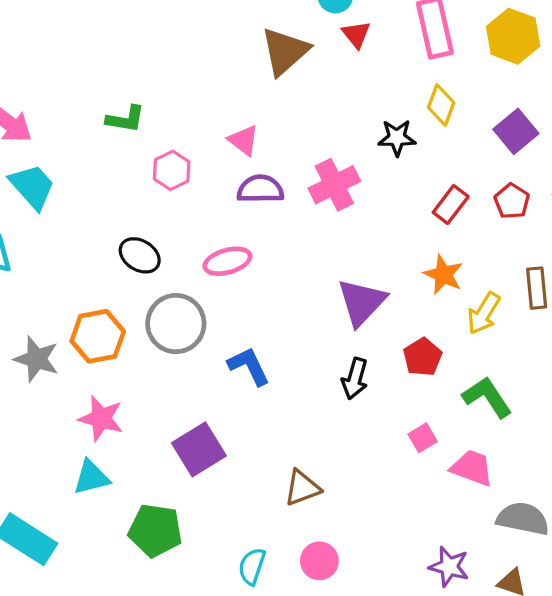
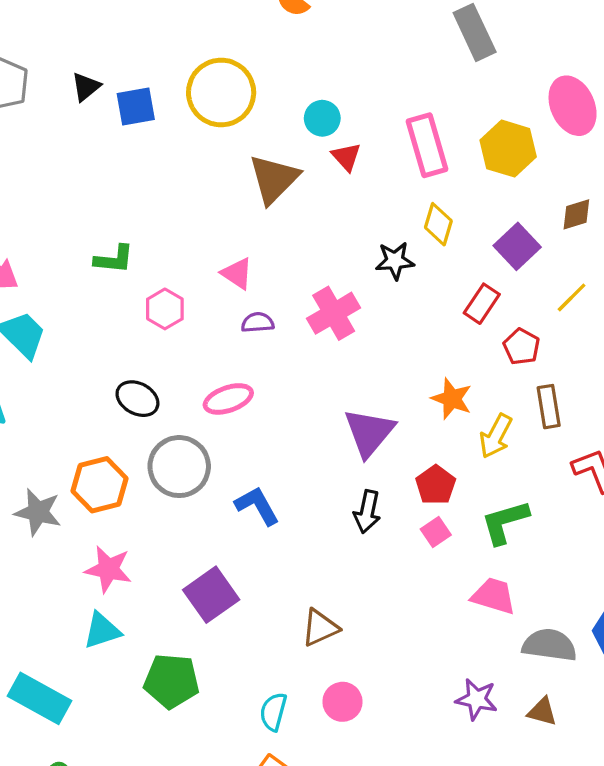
purple semicircle: (260, 189) -> (258, 322), size x0.7
red pentagon: (512, 201) -> (522, 347), moved
red rectangle: (451, 204) -> (482, 304), moved
green L-shape: (487, 397) -> (505, 522), turned -69
pink square: (423, 438) -> (436, 532), moved

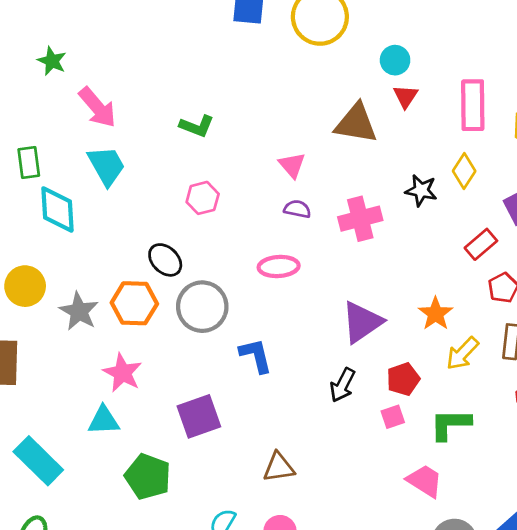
brown triangle: (274, 179) -> (356, 123), moved, turned 39
pink hexagon: (165, 309) -> (203, 198), moved
black ellipse: (137, 399) -> (165, 260), moved
pink ellipse: (228, 399) -> (279, 266), moved

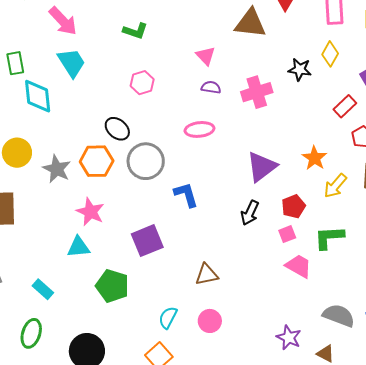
cyan rectangle: (38, 461) -> (43, 289), moved, size x0.6
pink trapezoid: (425, 481) -> (299, 266), moved

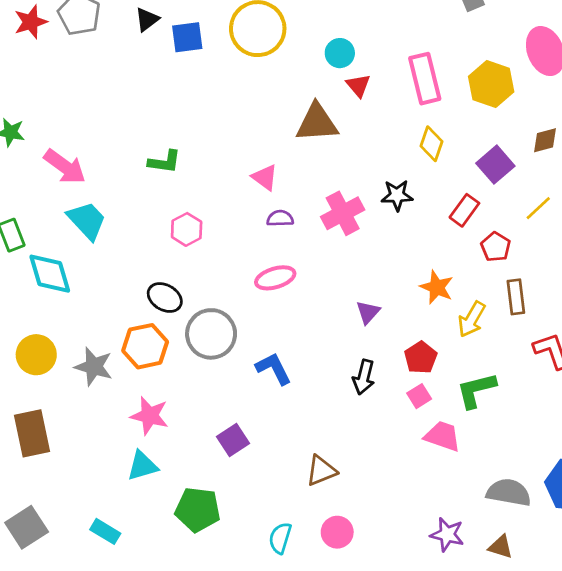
black star: (300, 70) -> (397, 195), moved
purple triangle: (262, 167) -> (368, 312), size x0.6
purple square: (147, 241) -> (233, 440), size x0.7

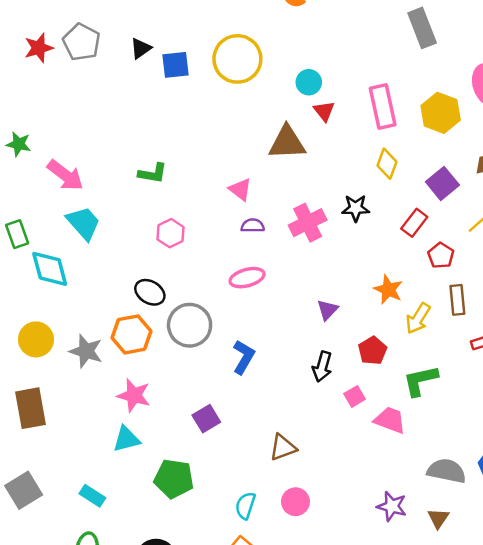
blue L-shape: (274, 369) -> (244, 357), turned 56
pink square: (419, 396) -> (355, 396), moved
brown triangle: (501, 547) -> (438, 518), turned 45

